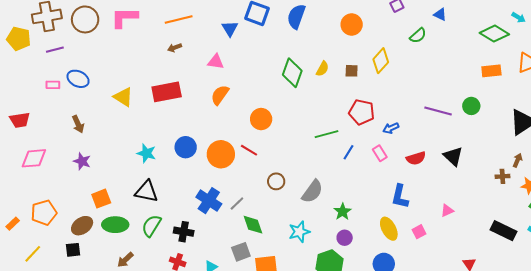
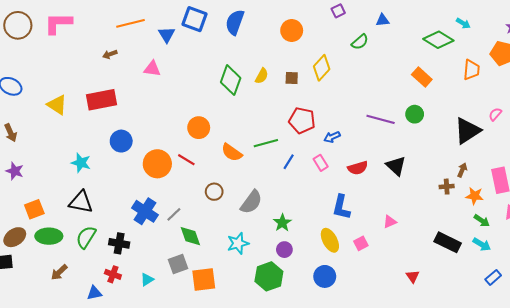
blue triangle: (440, 14) -> (383, 20), turned -32
orange line: (179, 19) -> (130, 23), moved
orange rectangle: (491, 71) -> (422, 77), moved, turned 48
orange semicircle: (220, 95) -> (232, 152), moved, turned -90
blue circle: (186, 147) -> (121, 141), moved

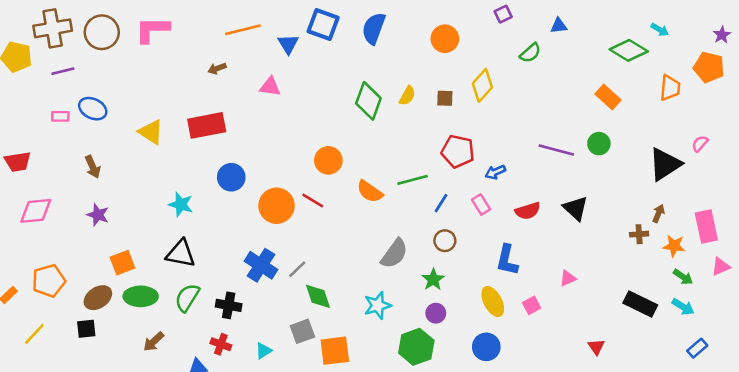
brown circle: (214, 192) -> (445, 241), moved

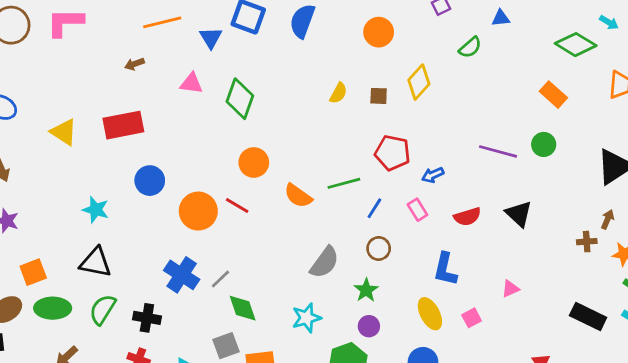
green diamond: (368, 101) -> (240, 99), moved

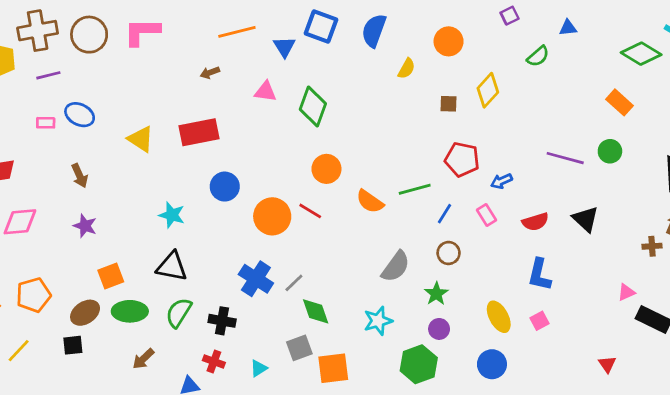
yellow semicircle: (338, 93) -> (406, 69), moved
blue L-shape: (445, 269) -> (539, 275), moved
pink triangle: (510, 289) -> (626, 292), moved

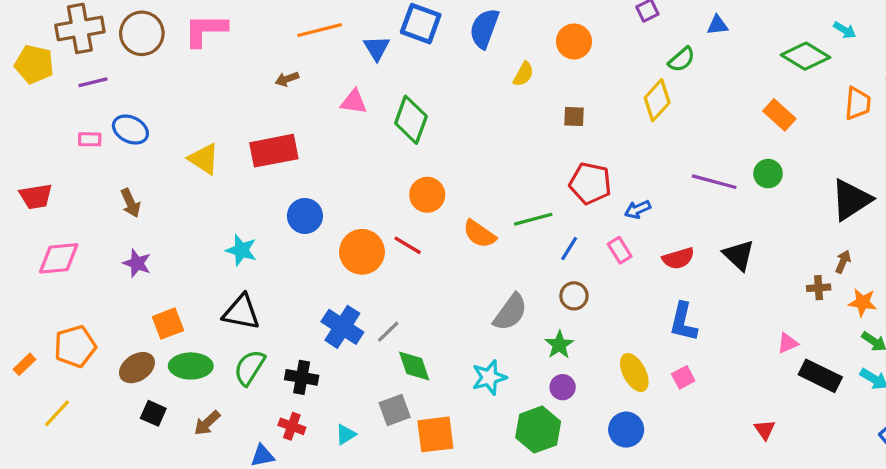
yellow diamond: (488, 90) -> (657, 100), moved
black square: (73, 345) -> (153, 413), moved, turned 30

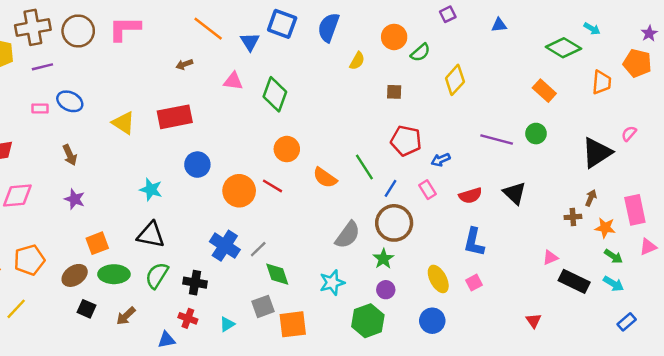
orange line: (320, 30) -> (208, 29), turned 52
green semicircle: (682, 59) -> (420, 52), moved
green line: (533, 219) -> (364, 167), turned 72
brown circle: (574, 296) -> (394, 223), size x1.8

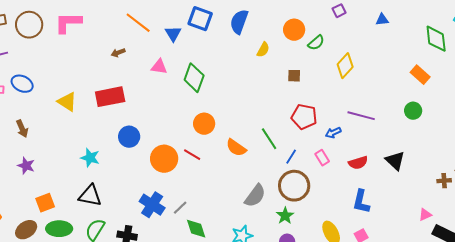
green diamond: (563, 48) -> (436, 39), turned 52
purple line: (497, 139) -> (361, 116), moved

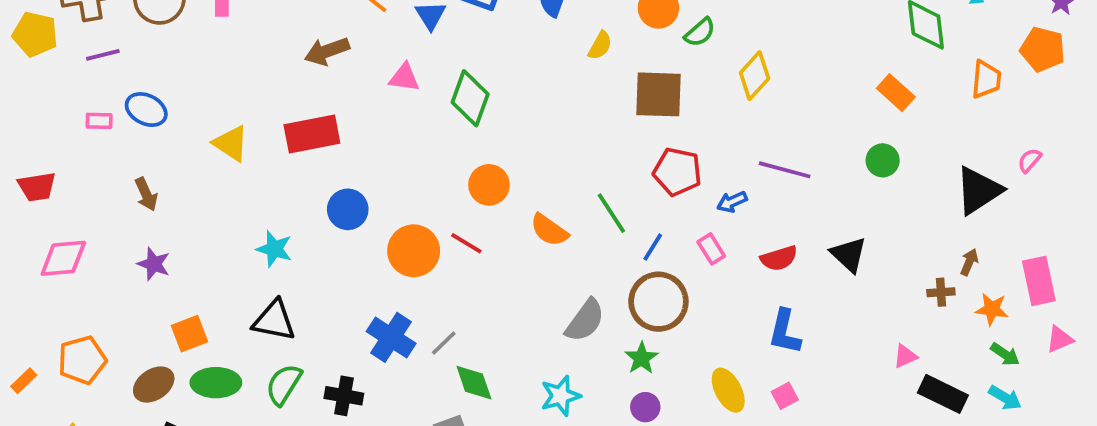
brown arrow: (118, 53) -> (327, 51), size x1.6
brown square: (294, 76) -> (658, 94), size x2.0

